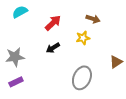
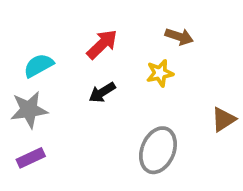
cyan semicircle: (20, 12) -> (39, 65), moved

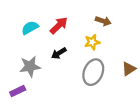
cyan semicircle: (39, 65) -> (30, 28), moved
gray star: (29, 110) -> (30, 67), moved
gray ellipse: (158, 150) -> (93, 72), moved

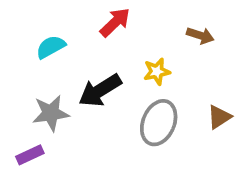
brown arrow: (103, 21) -> (200, 36), moved
red arrow: (59, 25) -> (115, 22), moved
black arrow: (59, 53) -> (100, 90), size x1.6

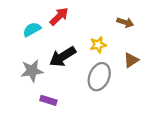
red arrow: (115, 22) -> (59, 16), moved
brown triangle: (219, 117) -> (131, 60), moved
purple rectangle: (30, 155) -> (48, 100), moved, turned 42

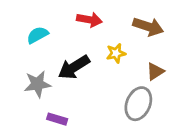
red arrow: (59, 16) -> (89, 20), moved, turned 54
brown arrow: (125, 22) -> (148, 27), size x1.5
gray ellipse: (99, 77) -> (138, 104), moved

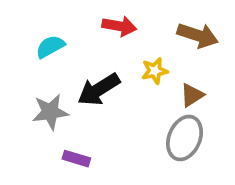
brown triangle: (155, 71) -> (192, 95), moved

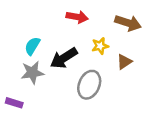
cyan semicircle: (50, 47) -> (32, 46), moved, turned -30
gray ellipse: (185, 138) -> (89, 85), moved
purple rectangle: (76, 159) -> (14, 103), moved

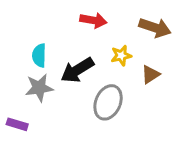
cyan semicircle: (32, 46) -> (39, 55), turned -30

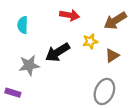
brown arrow: (155, 28) -> (115, 21), turned 130
cyan semicircle: (39, 55) -> (23, 25), moved
gray ellipse: (108, 102) -> (104, 91), moved

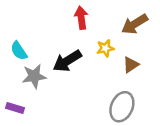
red arrow: (70, 15) -> (81, 18), turned -108
cyan semicircle: (23, 25) -> (19, 51), moved, turned -35

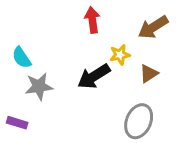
black arrow: (67, 61) -> (94, 76), moved

